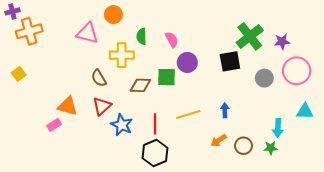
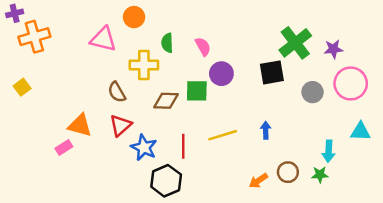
orange arrow: (219, 141) -> (258, 181), moved
black hexagon: (155, 153) -> (166, 181), moved

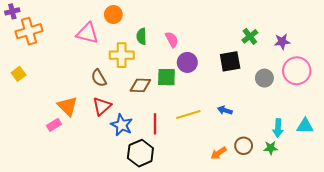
green cross: (295, 43) -> (250, 36), size x0.6
orange triangle: (80, 125) -> (68, 106), turned 30
blue arrow: (266, 130) -> (225, 110), turned -72
cyan triangle: (361, 131) -> (305, 126), moved

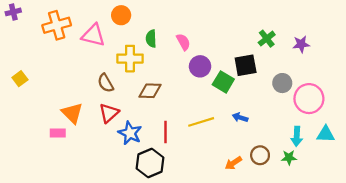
orange cross: (29, 31) -> (57, 25), moved
pink circle: (297, 71) -> (309, 99), moved
green square: (166, 77) -> (223, 82), moved, turned 30
pink rectangle: (54, 125) -> (58, 133), turned 32

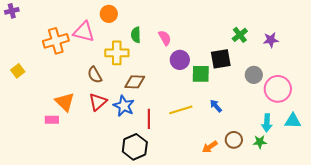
orange cross: (57, 25) -> (56, 41), moved
green square: (223, 82) -> (201, 74), turned -30
blue arrow: (240, 117) -> (216, 106), turned 32
blue star: (130, 133) -> (124, 106), moved

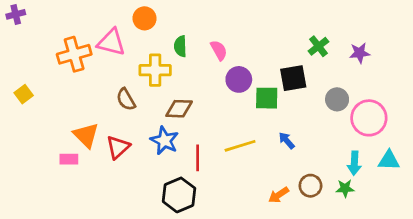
red triangle: (98, 102) -> (118, 147), moved

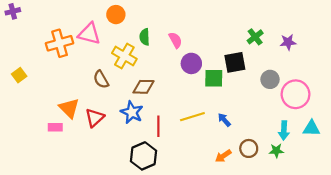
yellow cross: (155, 70) -> (124, 56), turned 30
blue arrow: (287, 141) -> (224, 120), moved

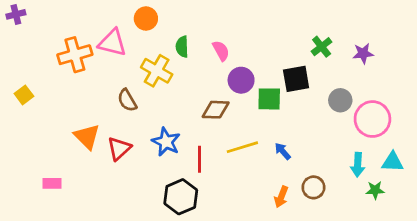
brown diamond: (144, 87) -> (216, 110), moved
pink rectangle: (55, 127) -> (52, 183), moved
green star: (276, 151) -> (375, 190), moved
orange arrow: (223, 156) -> (281, 197), turned -35

